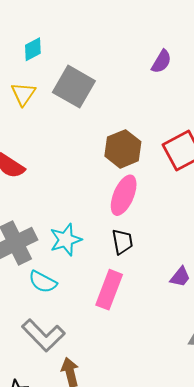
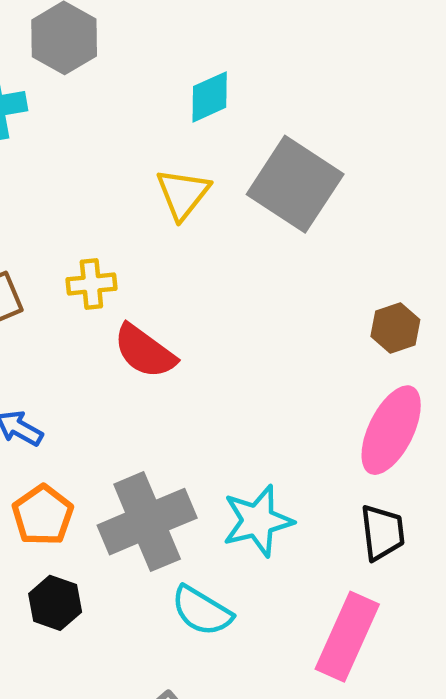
brown hexagon: (123, 149) -> (395, 328), size x0.6

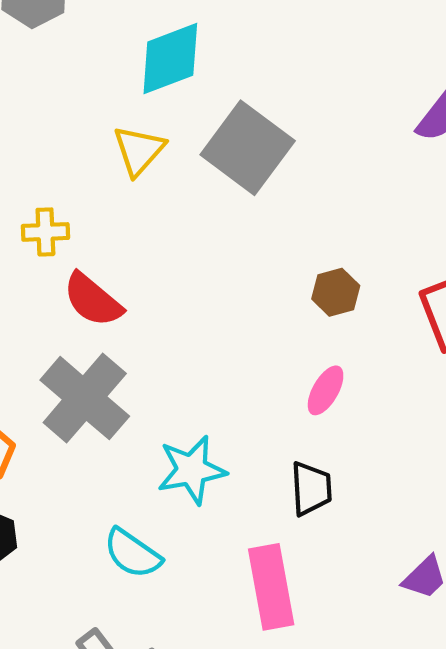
cyan diamond: (210, 97) -> (170, 59), size x1.5
pink ellipse: (391, 430) -> (326, 390), size x0.6
gray cross: (147, 522) -> (85, 398), moved, turned -30
pink rectangle: (347, 637) -> (271, 587), turned -38

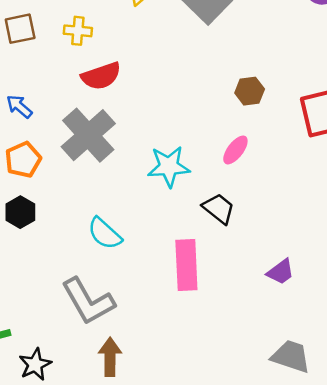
red semicircle: (93, 300) -> (101, 76), turned -66
cyan star: (192, 470) -> (169, 166), moved
black trapezoid: (311, 489) -> (219, 209), turned -56

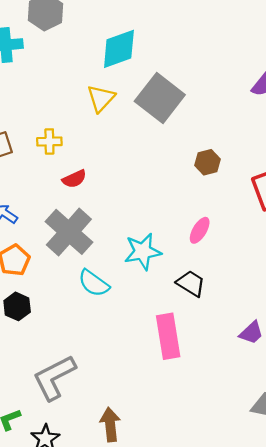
red semicircle: (101, 76) -> (74, 179), size x0.7
brown hexagon: (250, 91) -> (208, 162), moved
cyan semicircle: (105, 234) -> (94, 283), moved
gray L-shape: (88, 301) -> (54, 377), moved, turned 99

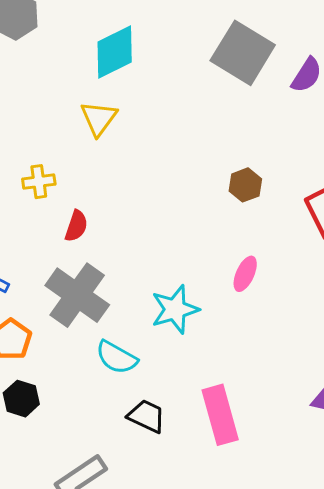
gray square: (160, 98) -> (243, 53), moved
red semicircle: (74, 179) -> (76, 226), turned -40
black trapezoid: (191, 283) -> (146, 416), moved

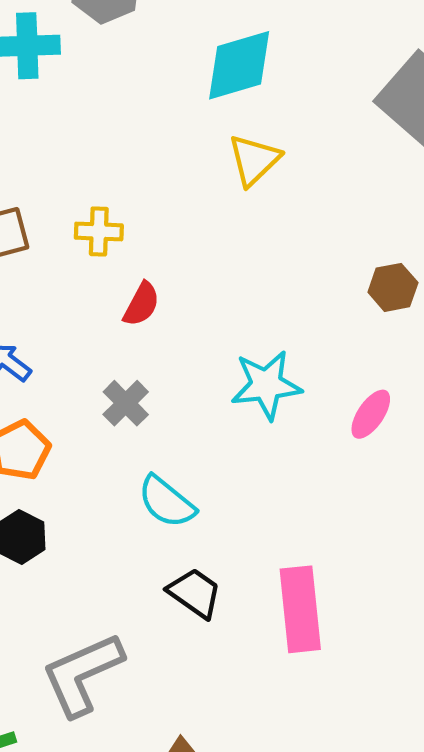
yellow triangle: (99, 118) -> (254, 160), moved
gray cross: (77, 295) -> (126, 403), size x0.5
cyan star: (175, 309) -> (266, 385), moved

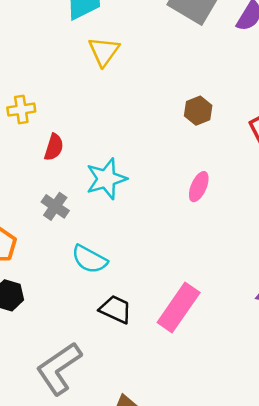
cyan star: (266, 385) -> (106, 179), moved
pink rectangle: (300, 609) -> (179, 308), turned 51

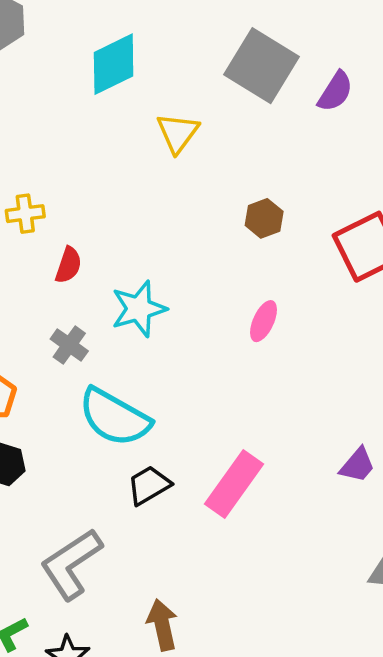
yellow triangle: (104, 51) -> (178, 133), moved
cyan semicircle: (89, 259) -> (114, 417), size x1.5
black trapezoid: (116, 309) -> (149, 485), turned -56

